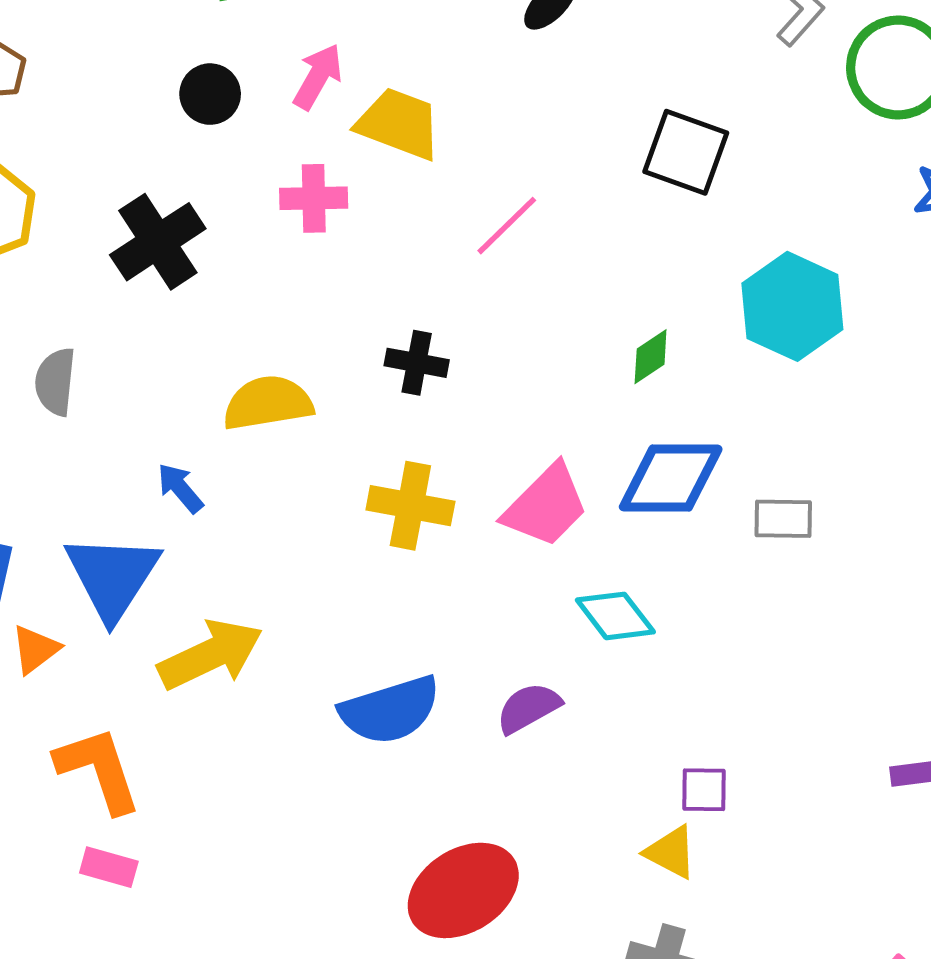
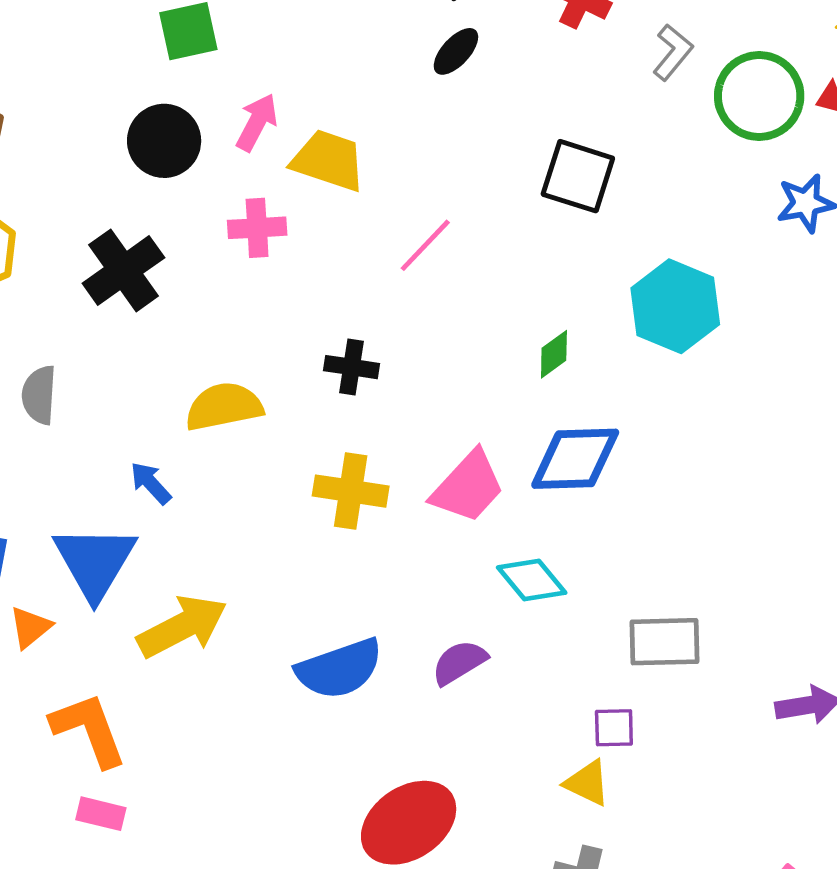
black circle: (210, 94) -> (164, 141), size x1.4
gray rectangle: (783, 519) -> (665, 642), moved, size x1.4

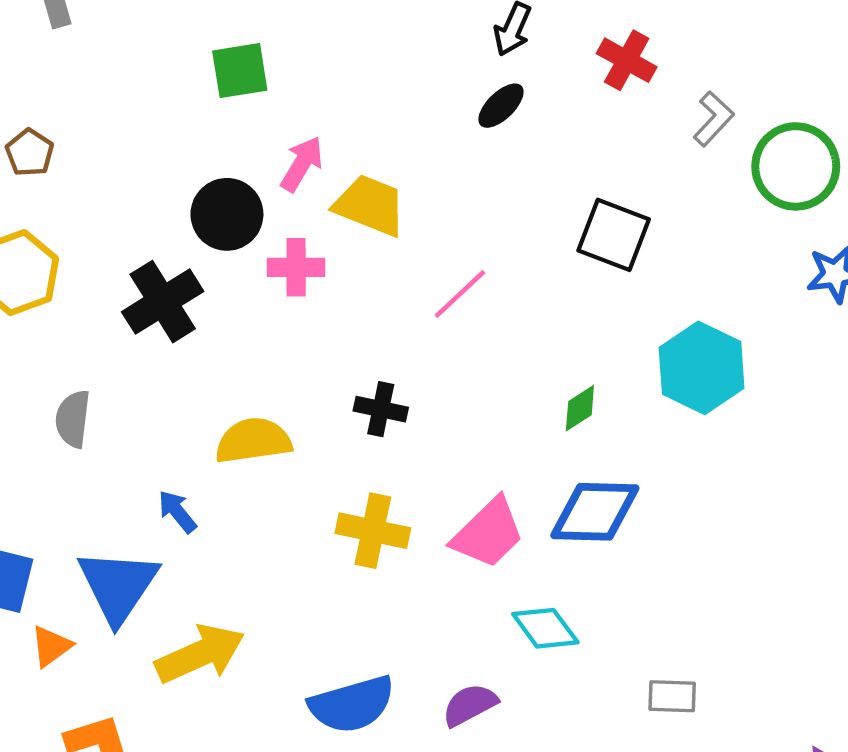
black circle: (164, 141) -> (227, 214), moved
gray rectangle: (665, 642) -> (672, 696), size x0.7

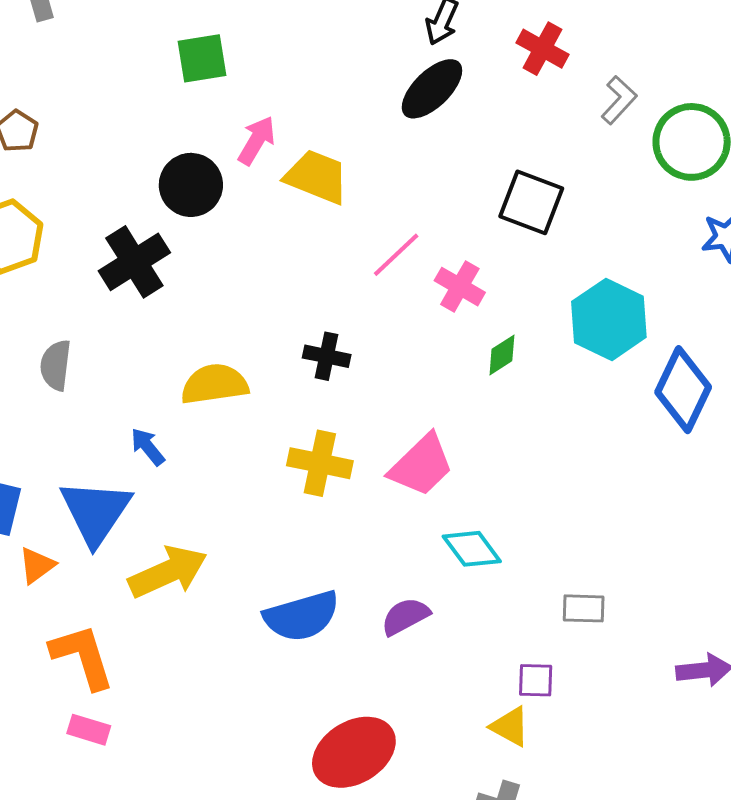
black ellipse: (501, 106) -> (432, 89), size x1.5
pink cross: (296, 267) -> (460, 287), moved, turned 30
blue diamond: (595, 512) -> (683, 390), moved, turned -66

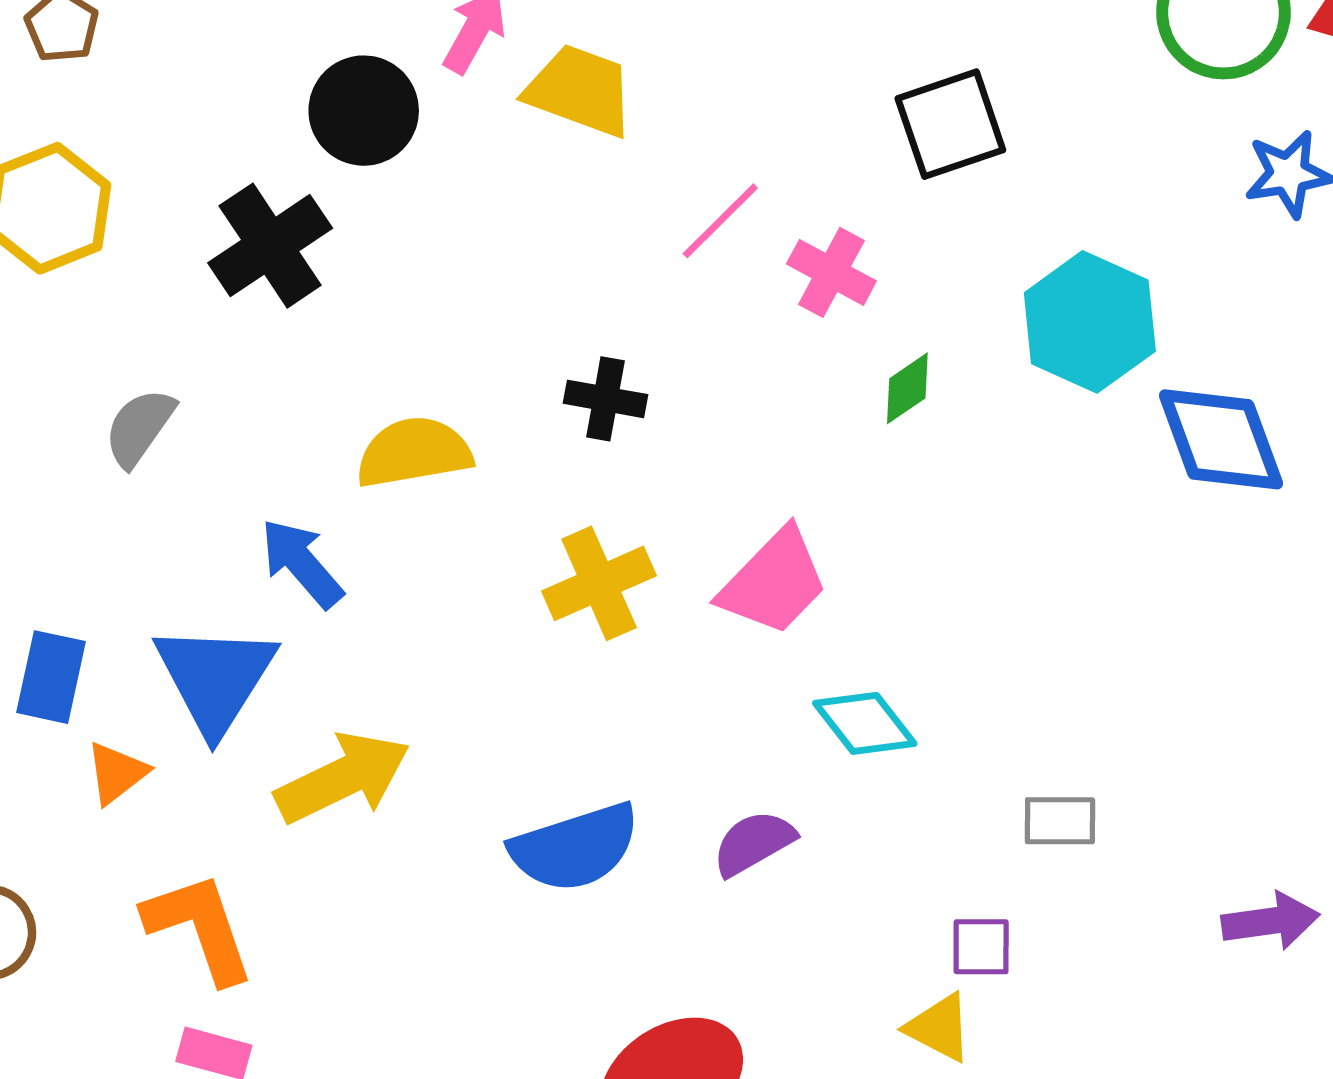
black square: (531, 202) -> (950, 124), turned -38
gray semicircle: (56, 365) -> (139, 427), turned 30
blue diamond: (683, 390) -> (1221, 439), turned -44
blue arrow: (148, 447) -> (302, 563), size x1.4
yellow cross: (320, 463) -> (599, 583), turned -34

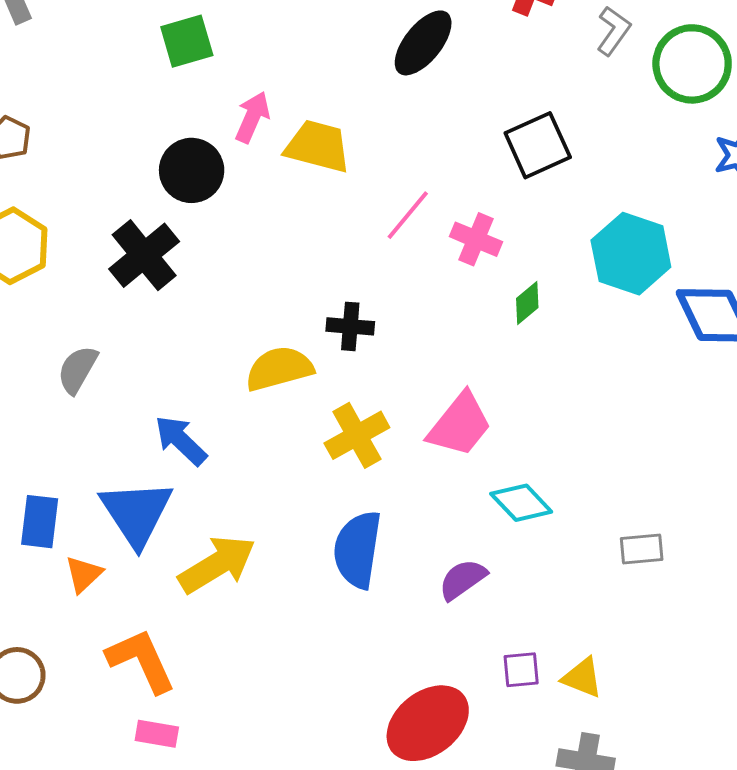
yellow semicircle: (414, 452) -> (279, 369), moved
blue semicircle: (575, 848) -> (358, 549), moved, turned 122
purple square: (981, 947) -> (521, 670), moved

